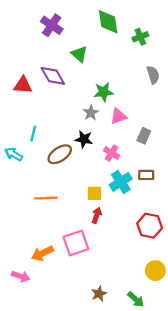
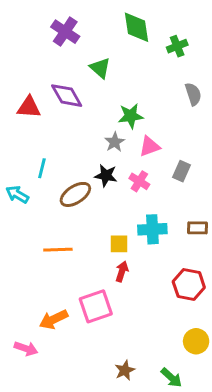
pink cross: (112, 153) -> (139, 181), moved
brown rectangle: (146, 175) -> (198, 228), moved
cyan cross: (121, 182) -> (152, 229), turned 30

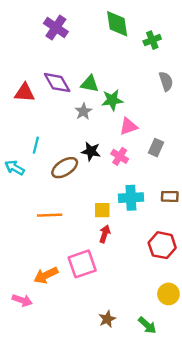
green triangle: (100, 68) -> (90, 84), moved, turned -30
gray star: (115, 142) -> (83, 111), moved

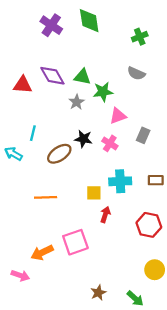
green diamond: (117, 24) -> (89, 21), moved
gray semicircle: (166, 81) -> (136, 73), moved, turned 132
red arrow: (105, 234) -> (105, 215), moved

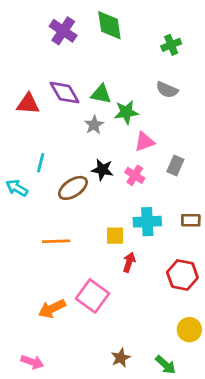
pink square: (75, 242) -> (93, 296), turned -35
pink arrow: (20, 275) -> (32, 362), moved

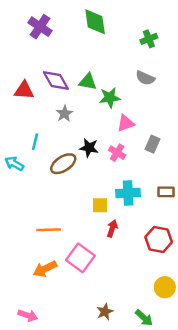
purple cross: (63, 31) -> (40, 27), moved
gray star: (94, 125) -> (64, 114), moved
orange line: (56, 241) -> (49, 230), moved

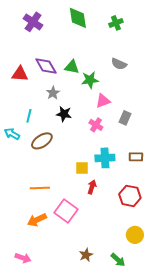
green cross: (149, 39) -> (116, 23), moved
black star: (89, 148) -> (64, 114), moved
brown ellipse: (63, 164) -> (42, 141), moved

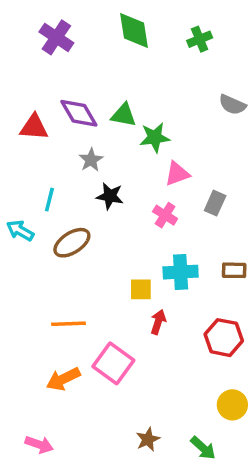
gray semicircle: (119, 64) -> (232, 105), moved

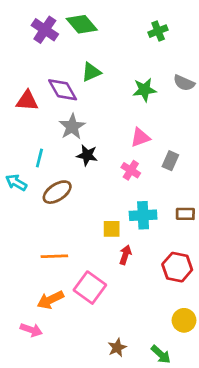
green diamond: (134, 31) -> (82, 24), moved, turned -32
green triangle: (124, 115) -> (91, 72), moved, turned -35
green star: (155, 137) -> (144, 90), moved
gray star: (91, 160) -> (72, 127), size x1.4
pink arrow: (39, 445) -> (31, 330), moved

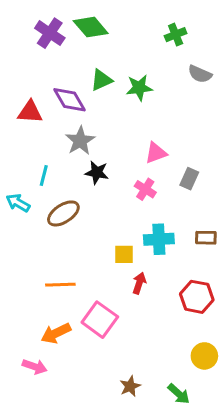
gray semicircle: (184, 83) -> (200, 74), moved
green star: (144, 90) -> (139, 88), moved

